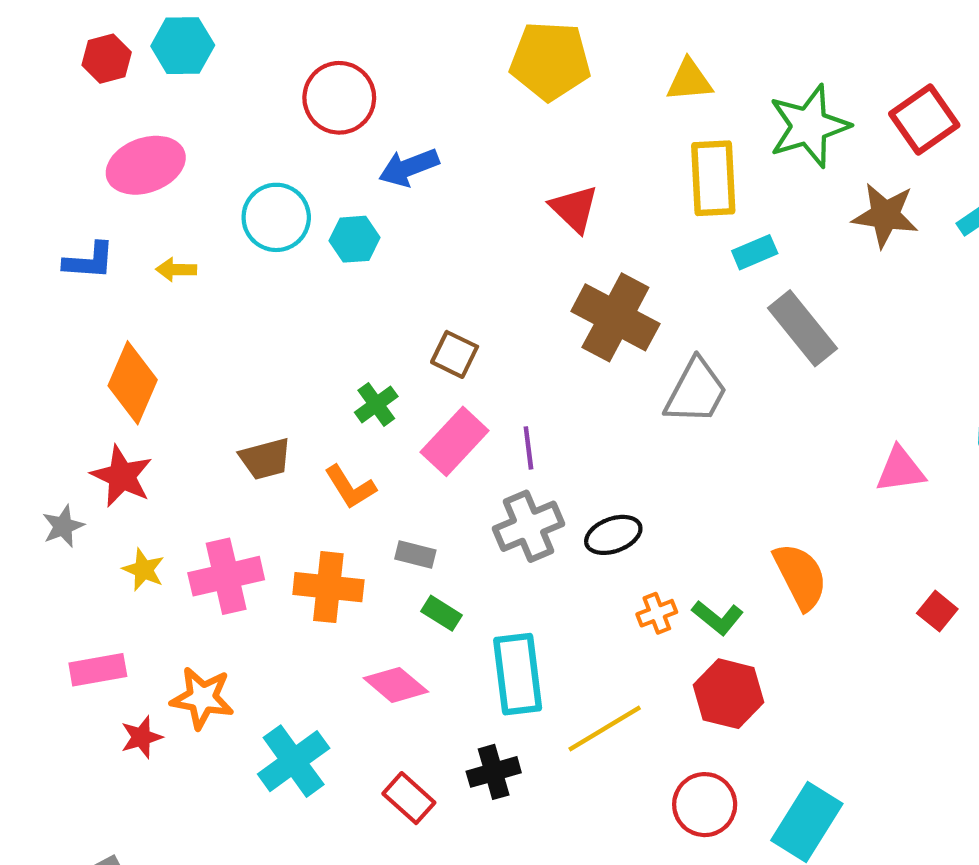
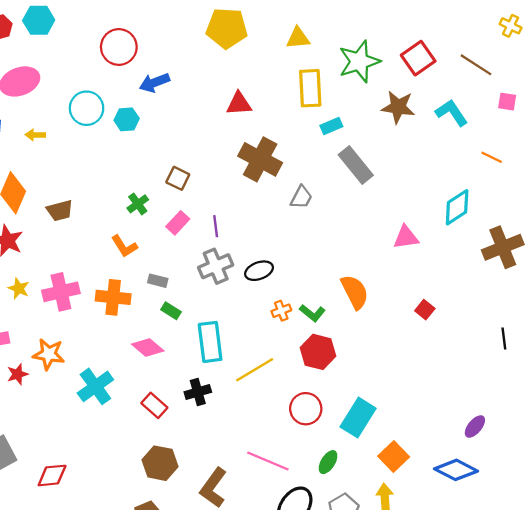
red triangle: (574, 209) -> (239, 104), turned -48
gray trapezoid: (696, 391) -> (301, 197), size x0.7
pink rectangle: (455, 441) -> (178, 223), size x0.7
brown trapezoid: (265, 459) -> (60, 211), moved

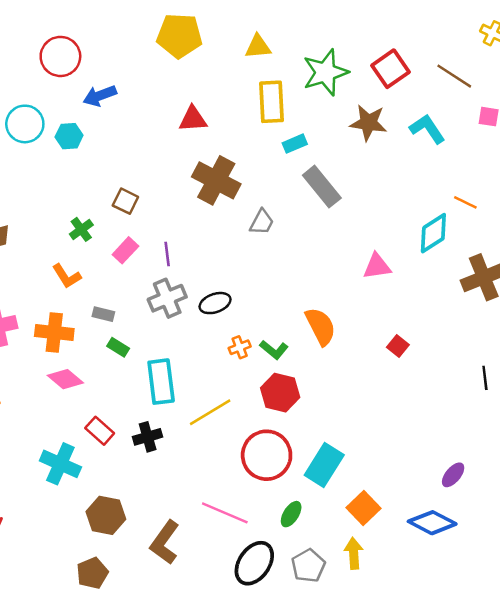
orange line: (492, 157) -> (465, 202), moved
pink diamond: (148, 347) -> (65, 379), moved
cyan cross: (95, 386) -> (60, 464), moved, turned -30
red rectangle: (154, 405) -> (100, 431), moved
red circle: (306, 409) -> (267, 455), size x1.4

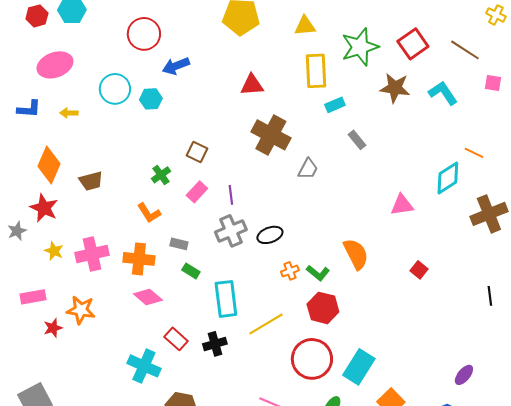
gray rectangle: (322, 187) -> (357, 140), size x0.6

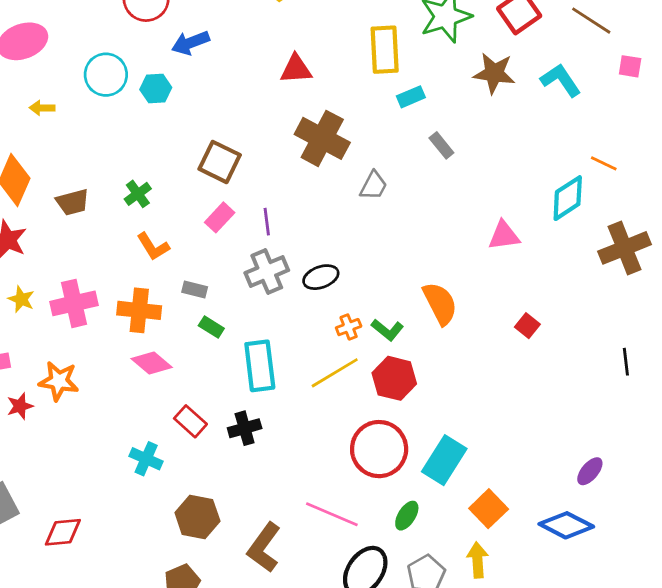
brown square: (197, 152) -> (220, 162), size x1.4
green cross: (161, 175) -> (138, 194), moved
yellow line: (266, 324) -> (335, 373), moved
cyan cross: (144, 366) -> (146, 459), size x0.7

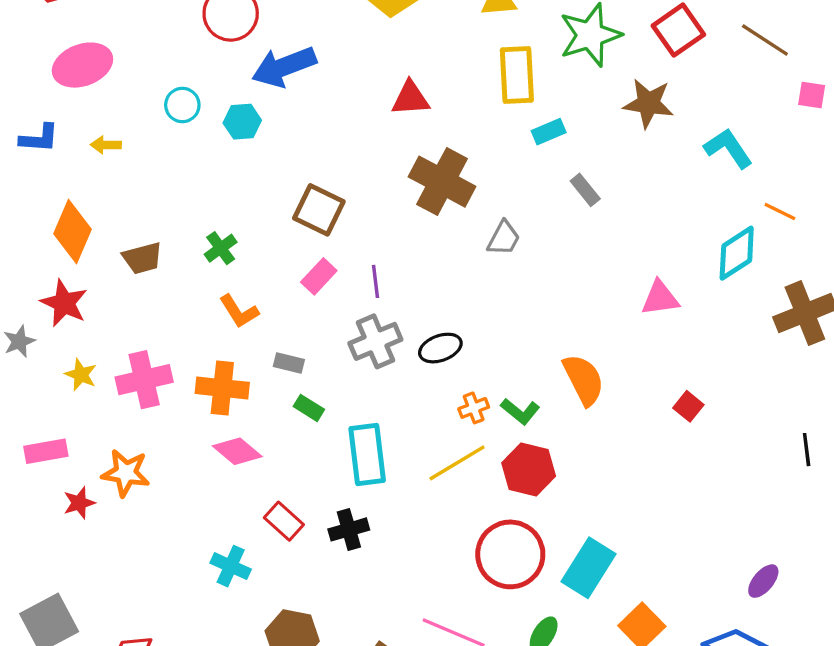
blue arrow: (190, 43) -> (284, 67), size x1.4
cyan circle: (106, 75) -> (182, 105), size x0.7
cyan L-shape: (561, 80) -> (728, 148), moved

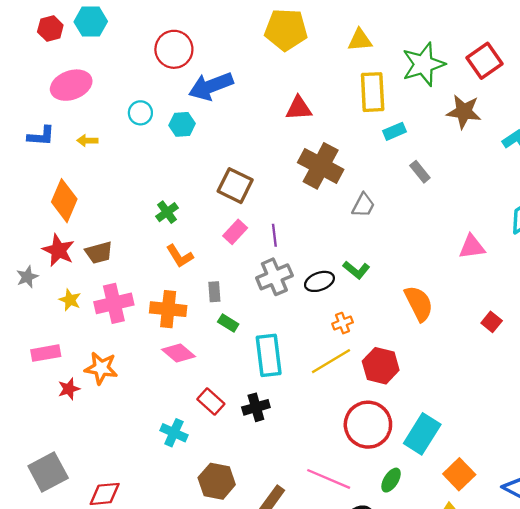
brown trapezoid: (142, 258) -> (99, 253), moved
gray rectangle: (289, 363) -> (214, 292), turned 72
green L-shape: (520, 411) -> (356, 270), moved

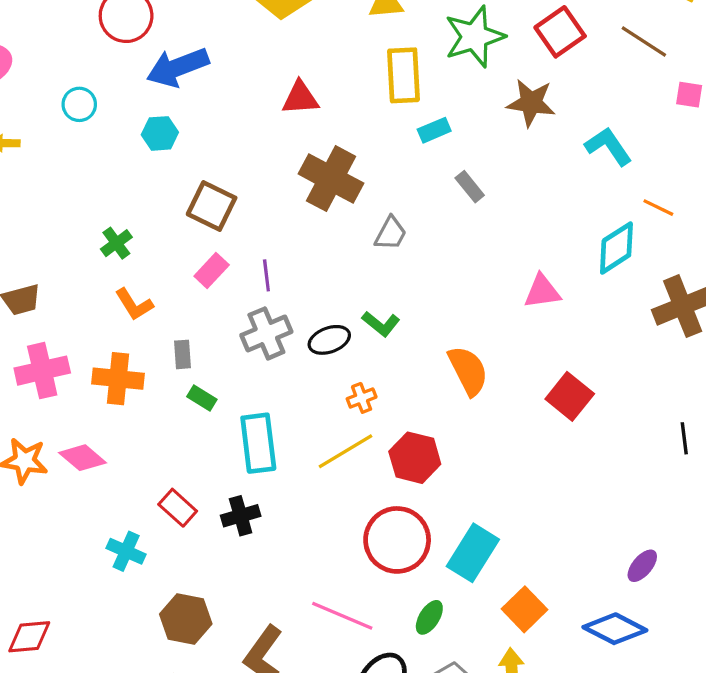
cyan hexagon: (182, 124) -> (160, 133), moved
red square: (492, 322) -> (570, 396), size x1.6
pink diamond: (179, 353) -> (82, 458), moved

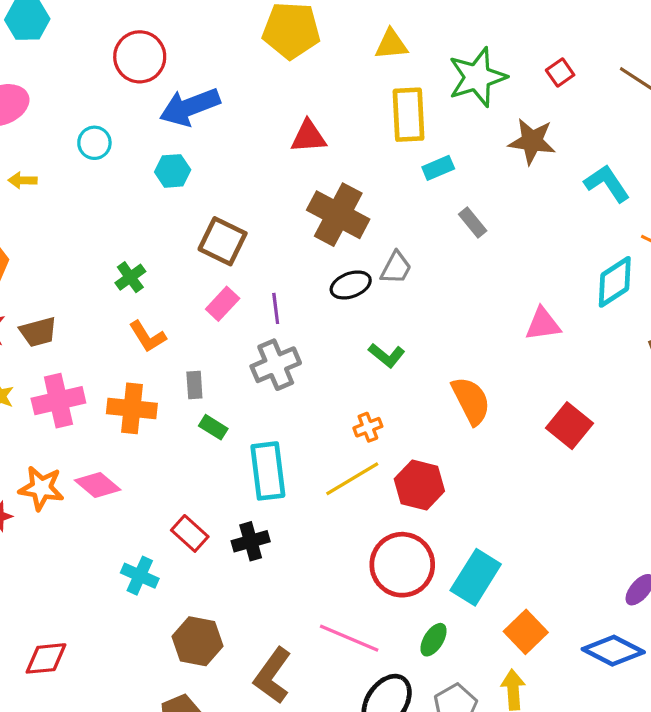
red square: (560, 32) -> (560, 72), size x0.6
black ellipse: (329, 340) -> (351, 285), moved

